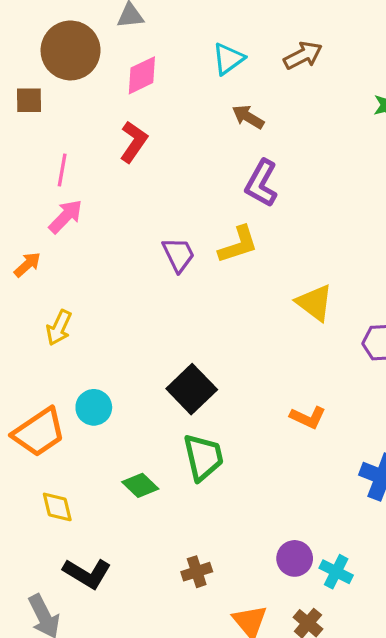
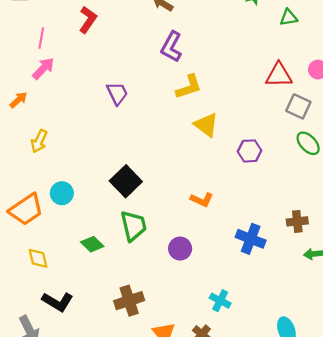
yellow L-shape: (238, 245) -> (189, 87), moved
purple circle: (295, 558) -> (180, 249), moved
brown cross: (197, 572) -> (129, 301), size x1.5

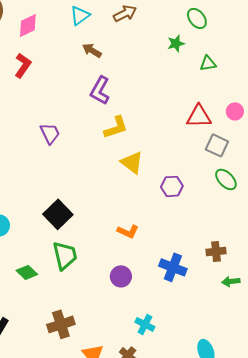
purple circle: (180, 249) -> (121, 276), moved

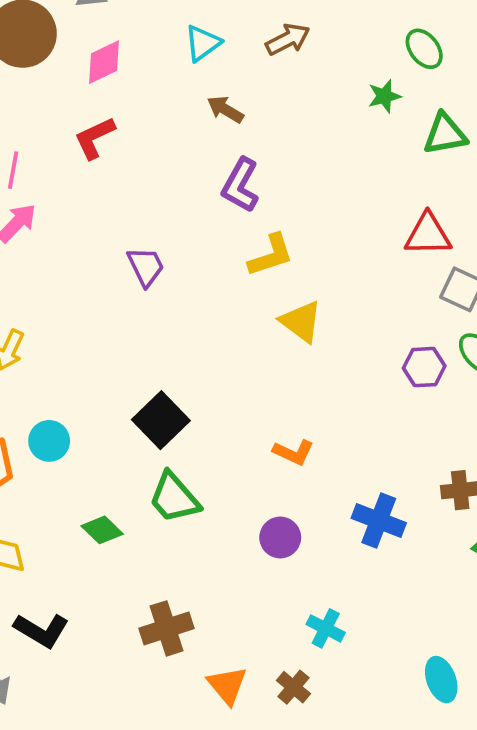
green triangle: (208, 63) -> (445, 134), size x1.4
red L-shape: (23, 65) -> (95, 138), turned -150
purple hexagon: (172, 186) -> (424, 367), moved
green trapezoid: (65, 255) -> (174, 498), turned 152

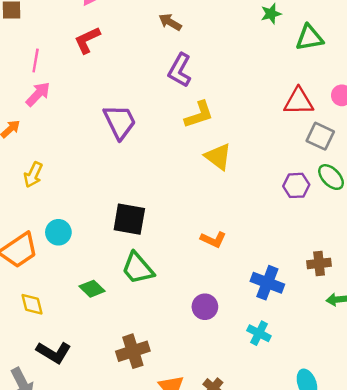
purple trapezoid: (146, 267) -> (120, 122), size x1.4
black square: (161, 420) -> (129, 219), turned -36
purple circle: (280, 538) -> (205, 307), moved
cyan cross: (326, 628) -> (259, 333), moved

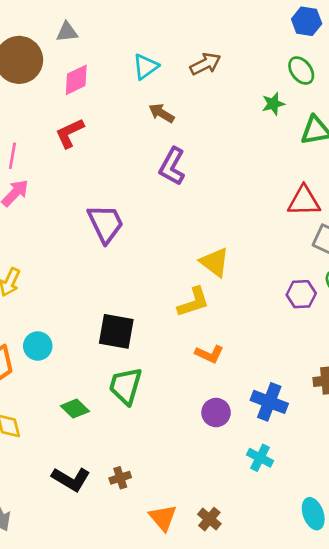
yellow L-shape: (199, 115) -> (193, 302), moved
green trapezoid: (138, 268) -> (126, 386), turned 57
purple circle: (205, 307) -> (216, 413), moved
brown cross: (133, 351) -> (120, 478), size x0.6
black L-shape: (54, 352) -> (71, 479), moved

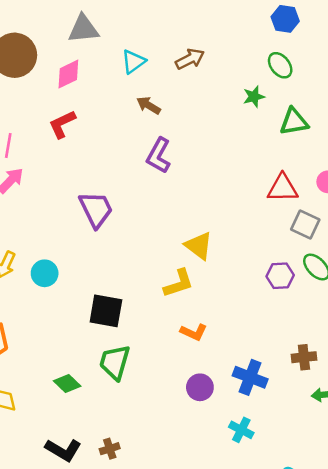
gray triangle: (67, 32) -> (83, 29), moved, size x1.5
cyan circle: (38, 346) -> (45, 273), moved

